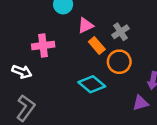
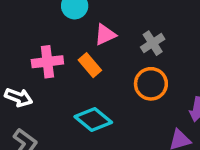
orange rectangle: (97, 46) -> (90, 65), moved
cyan diamond: (92, 84) -> (93, 119), moved

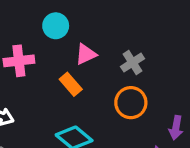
pink cross: (47, 62) -> (19, 61), moved

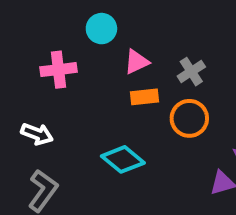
orange rectangle: (71, 84) -> (144, 97), moved, turned -55

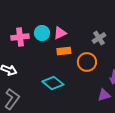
cyan circle: (101, 29) -> (42, 33), moved
gray cross: (191, 72) -> (99, 38), moved

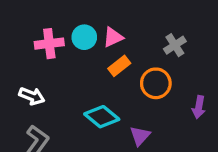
orange rectangle: (64, 51) -> (119, 66), turned -32
purple triangle: (104, 95) -> (140, 136), moved, turned -32

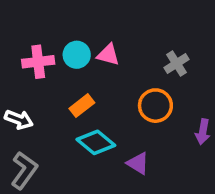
pink triangle: (113, 37) -> (108, 55), turned 40
orange rectangle: (119, 66) -> (82, 106), moved
purple triangle: (140, 136) -> (138, 163), turned -40

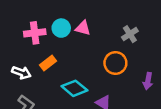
orange rectangle: (82, 106) -> (48, 63), moved

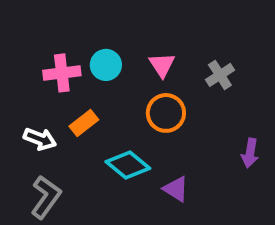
pink triangle: (83, 28) -> (162, 65), moved, turned 42
orange circle: (115, 63) -> (166, 113), moved

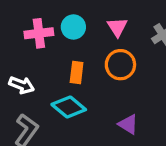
orange rectangle: (84, 123) -> (77, 72), moved, turned -45
cyan diamond: (128, 165) -> (69, 107), moved

